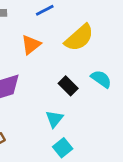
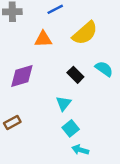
orange triangle: (31, 45) -> (43, 39), turned 36

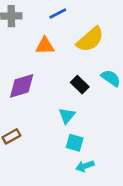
cyan square: (71, 128) -> (75, 143), turned -35
cyan arrow: (80, 150) -> (85, 166), turned -35

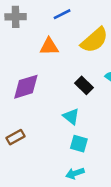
cyan triangle: (67, 116) -> (71, 116), turned -30
cyan arrow: (85, 166) -> (75, 173), moved

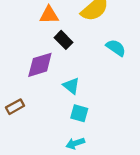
black rectangle: (84, 85) -> (63, 40), moved
purple diamond: (26, 87) -> (40, 65), moved

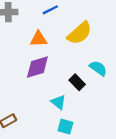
black rectangle: (63, 40) -> (77, 82), moved
purple diamond: (40, 65) -> (37, 67), moved

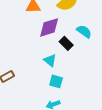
purple diamond: (37, 67) -> (49, 27), moved

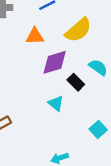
cyan square: (56, 81) -> (98, 129), moved, turned 32

